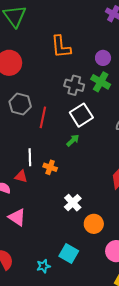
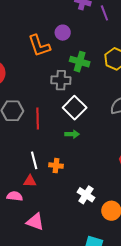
purple circle: (103, 58) -> (63, 33), moved
green cross: (101, 82) -> (80, 62), moved
green arrow: (73, 140) -> (72, 134), turned 56

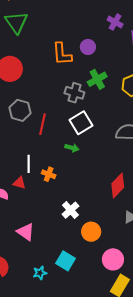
green cross: (80, 62) -> (97, 79), turned 30
pink triangle: (35, 222) -> (26, 232), moved

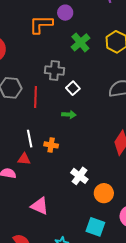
orange L-shape: (62, 54) -> (41, 24), turned 105
gray cross: (74, 93) -> (55, 71), moved
white square: (81, 123) -> (73, 88), size x0.6
cyan square: (65, 261) -> (95, 227), moved

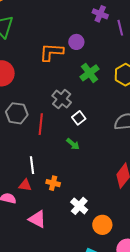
gray cross: (55, 71) -> (62, 99), turned 30
green arrow: (69, 115) -> (73, 144), turned 32
orange cross: (51, 145) -> (53, 183), moved
pink triangle: (40, 206) -> (37, 219), moved

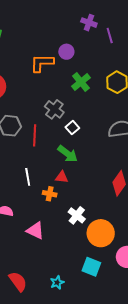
green arrow: (73, 144) -> (68, 154), size x1.5
red triangle: (25, 185) -> (62, 177), moved
orange circle: (102, 225) -> (101, 233), size x1.4

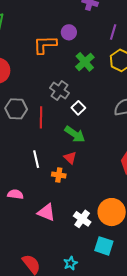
purple line: (110, 36) -> (113, 32), moved, turned 35
red triangle: (62, 177) -> (70, 158), turned 40
white cross: (77, 215) -> (82, 219), moved

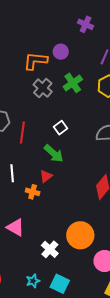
gray cross: (60, 91) -> (43, 88), moved
red triangle: (70, 158) -> (46, 176), turned 32
white cross: (82, 219) -> (50, 249), moved
cyan square: (104, 246) -> (60, 284), moved

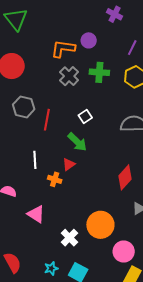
green cross: (73, 83) -> (99, 72), turned 36

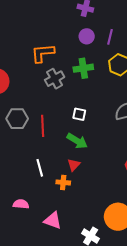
purple circle: (89, 40) -> (87, 36), moved
gray cross: (69, 76) -> (55, 79), turned 30
white square: (85, 116) -> (79, 114), turned -32

